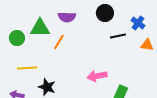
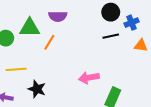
black circle: (105, 13) -> (111, 12), moved
blue cross: (138, 23) -> (132, 23), turned 32

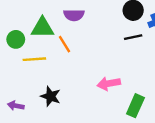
orange line: (49, 42) -> (65, 44), turned -63
yellow line: (16, 69) -> (34, 59), moved

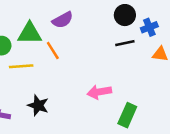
purple semicircle: (74, 15) -> (63, 20), turned -30

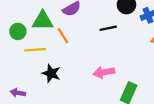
black line: (125, 43) -> (108, 28), moved
black star: (38, 105) -> (51, 73), moved

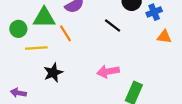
black line: (108, 28) -> (113, 26), turned 49
black star: (51, 73) -> (53, 73), turned 30

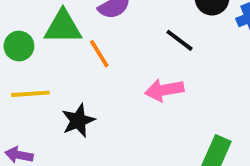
yellow line: (36, 48) -> (30, 94), moved
pink arrow: (108, 71) -> (164, 90), moved

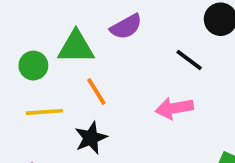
orange line: (99, 54) -> (96, 92), moved

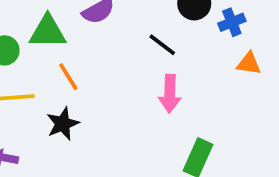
pink arrow: (174, 108) -> (170, 94), moved, turned -78

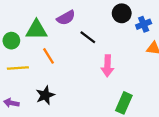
black line: (162, 45) -> (88, 37), moved
black star: (63, 124) -> (45, 95), moved

